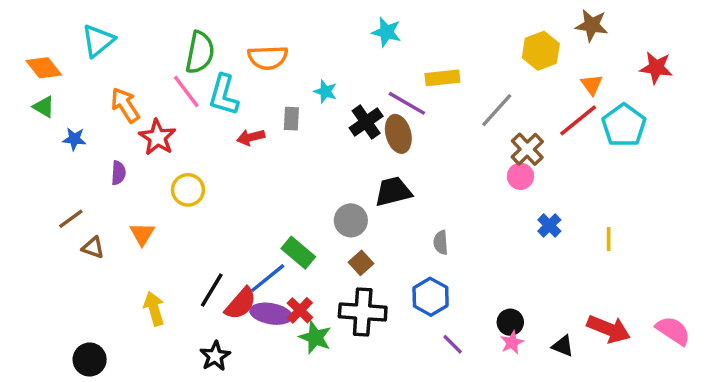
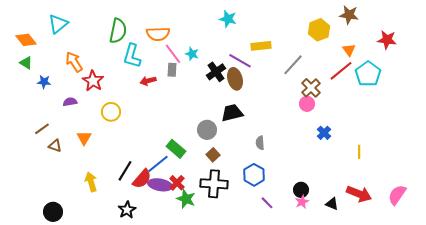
pink line: (186, 91) -> (173, 54), moved
purple semicircle: (118, 173) -> (70, 102), turned -104
yellow line: (609, 239) -> (359, 152), moved
pink semicircle: (673, 331) -> (397, 195), turned -90

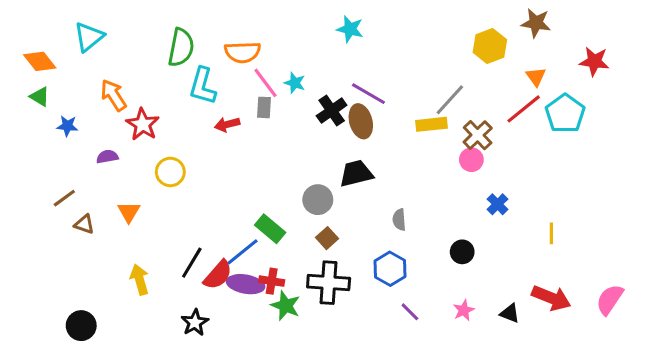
yellow rectangle: (261, 46) -> (431, 124), moved
red cross: (177, 183) -> (272, 281), turned -35
black circle: (301, 190) -> (462, 252), moved

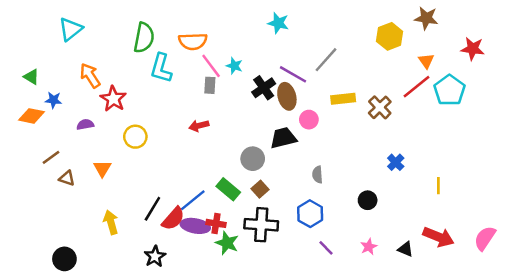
orange diamond: (40, 61) -> (31, 116), moved, turned -40
gray line: (450, 100) -> (326, 60), moved
red arrow: (227, 124) -> (199, 126), moved
pink circle: (471, 160) -> (309, 120), moved
green rectangle: (270, 229) -> (228, 189), moved

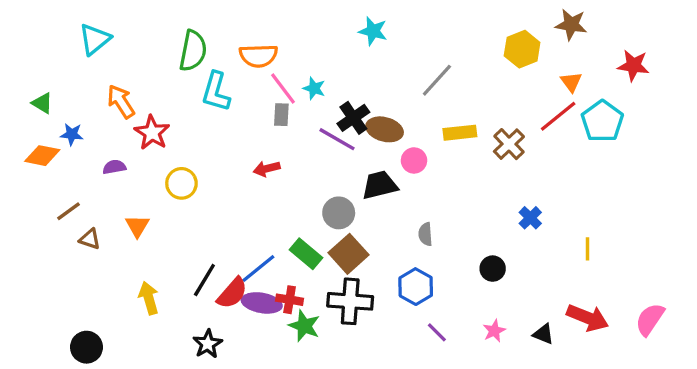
purple line: (293, 74) -> (337, 139), moved
brown ellipse: (287, 96) -> (385, 129), turned -60
brown square: (260, 189) -> (348, 254), size x1.6

